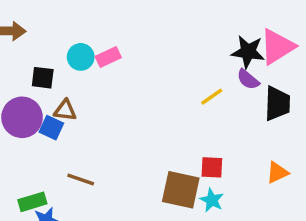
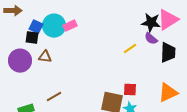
cyan circle: (81, 57) -> (54, 26), size x1.5
blue square: (51, 128) -> (36, 27), moved
orange triangle: (277, 173) -> (168, 93), size x1.5
brown line: (81, 179) -> (54, 97), turned -49

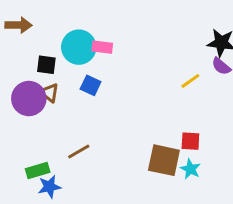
pink rectangle: (70, 26) -> (102, 47), turned 32
blue square: (36, 27) -> (91, 85), moved
brown triangle: (45, 57) -> (49, 93), moved, turned 32

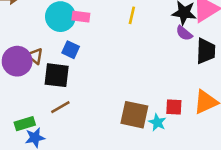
black square: (46, 65) -> (57, 75), moved, size x1.5
yellow line: (190, 81) -> (132, 15), moved, turned -42
red square: (190, 141) -> (174, 107), moved

